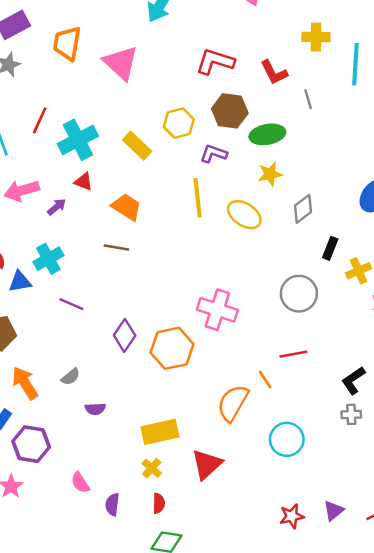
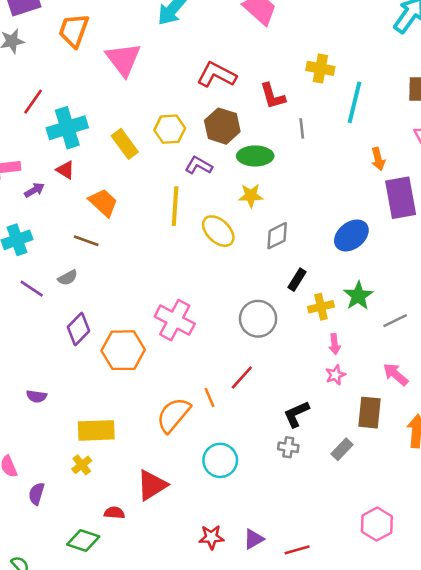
red line: (293, 354) -> (242, 377), turned -48
gray semicircle: (71, 377) -> (68, 278), moved
red triangle: (207, 464) -> (152, 485), moved
red semicircle: (159, 503) -> (114, 513), moved, turned -96

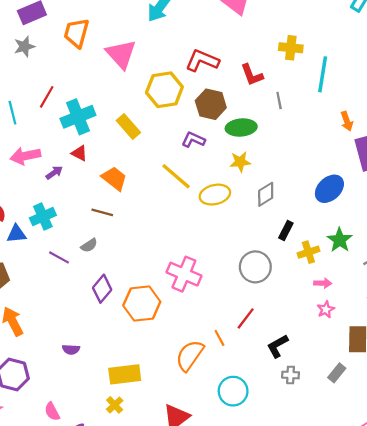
yellow hexagon: (170, 129) -> (164, 90), moved, size x1.4
yellow line: (175, 206) -> (176, 176), turned -48
yellow ellipse: (218, 231) -> (215, 195), turned -52
pink arrow: (335, 344) -> (323, 283), turned -77
black L-shape: (296, 414) -> (277, 346), moved

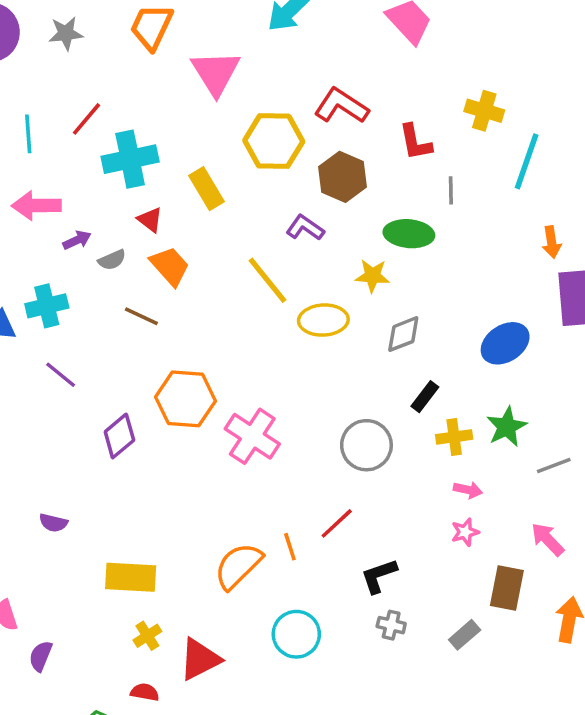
green ellipse: (241, 128) -> (409, 234), moved
red triangle: (79, 153) -> (150, 220), moved
gray semicircle: (89, 245) -> (112, 260), moved
orange hexagon: (142, 304) -> (185, 399), moved
yellow cross: (115, 405) -> (147, 636), moved

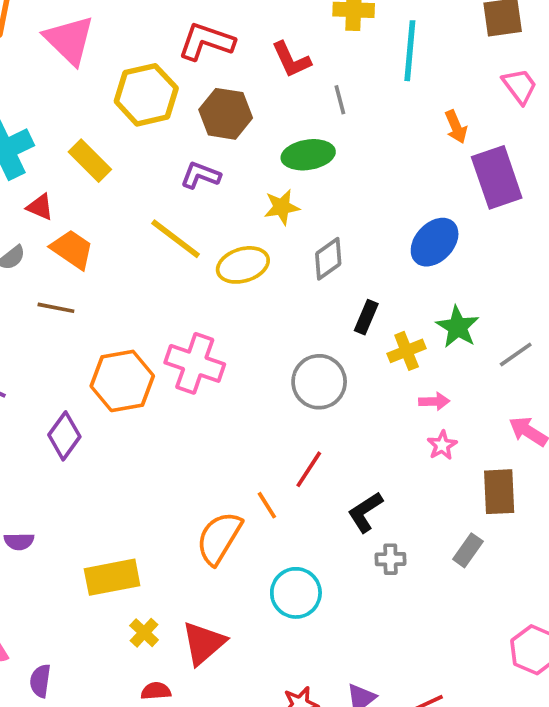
pink cross: (252, 436) -> (195, 363), moved

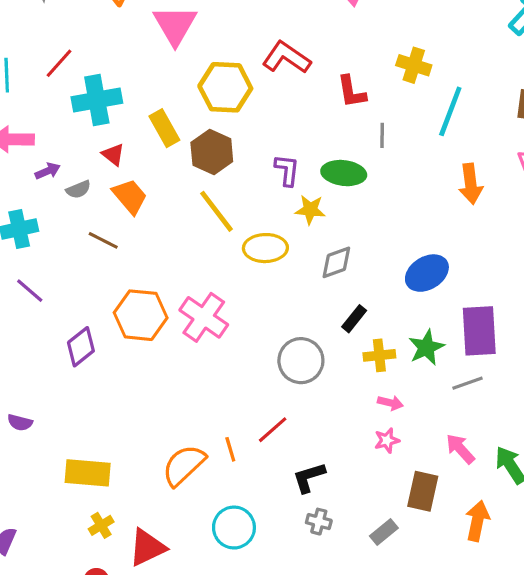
brown hexagon: (226, 114) -> (212, 152), moved
orange arrow: (456, 127) -> (471, 184), size x1.4
purple L-shape: (200, 175) -> (287, 170), moved, turned 60
purple rectangle: (497, 177) -> (479, 331), moved

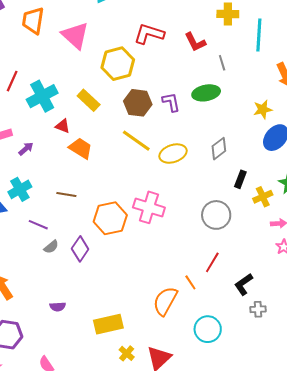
brown hexagon: (212, 152) -> (138, 103), moved
gray semicircle: (78, 189) -> (51, 247), moved
yellow star: (310, 210) -> (263, 109), moved
brown line: (103, 240) -> (66, 194), moved

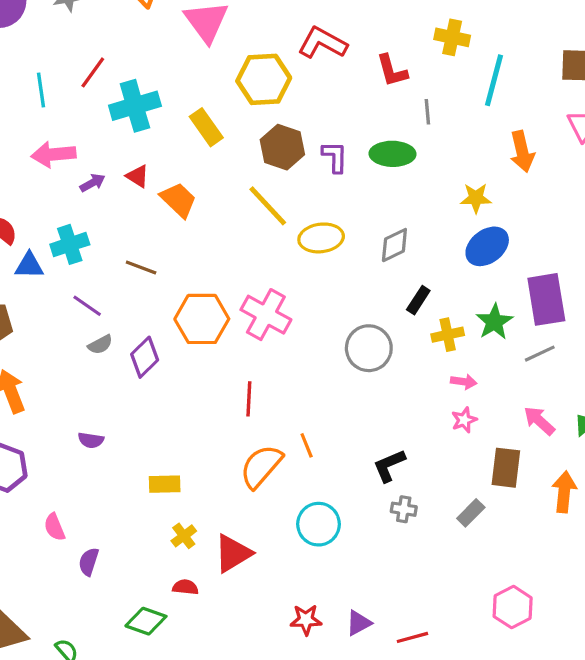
red triangle: (63, 126) -> (138, 176), moved
red line: (212, 262) -> (249, 399), moved, turned -40
yellow rectangle: (108, 324) -> (165, 484), size x0.7

